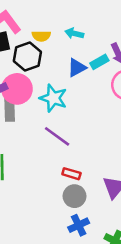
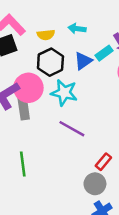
black hexagon: (27, 57) -> (50, 62), moved
red rectangle: (71, 174) -> (103, 162), moved, turned -60

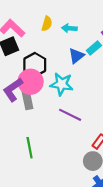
yellow semicircle: (46, 35) -> (47, 24), moved, turned -64
black hexagon: (50, 62) -> (35, 65), moved

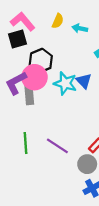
blue triangle: (76, 56) -> (84, 81), moved, turned -42
purple line: (70, 115) -> (57, 146), moved

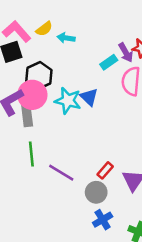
yellow semicircle: (58, 21) -> (44, 29), moved, turned 32
cyan arrow: (80, 28) -> (66, 38), moved
green line: (26, 143) -> (31, 154), moved

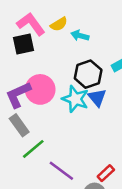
black hexagon: (39, 76) -> (88, 74), moved
gray rectangle: (27, 115) -> (19, 125), moved, turned -35
green line: (31, 154) -> (33, 149), turned 50

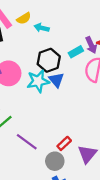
cyan star: (75, 99) -> (38, 81), turned -30

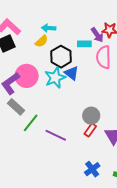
yellow semicircle: (24, 18) -> (42, 41), moved
cyan rectangle: (76, 52) -> (84, 44), turned 40
gray circle: (55, 161) -> (91, 116), moved

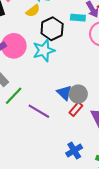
blue triangle: (72, 73) -> (64, 93), moved

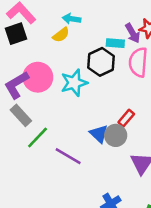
black hexagon: (52, 29) -> (101, 62), moved
red rectangle: (76, 109) -> (126, 118), moved

